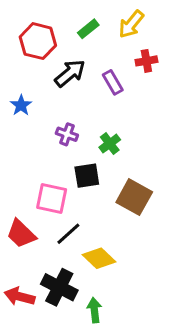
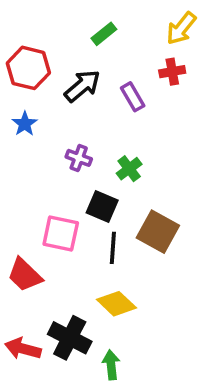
yellow arrow: (131, 24) -> (181, 28), moved
red hexagon: (38, 41) -> (28, 68), moved
black square: (87, 176) -> (102, 207), turned 32
black line: (68, 234) -> (113, 248), moved, turned -44

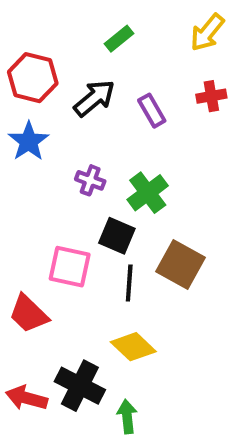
red cross: (172, 72) -> (211, 96), moved
blue star: (25, 124) -> (29, 141), size x1.4
green cross: (129, 169) -> (148, 193), size x1.4

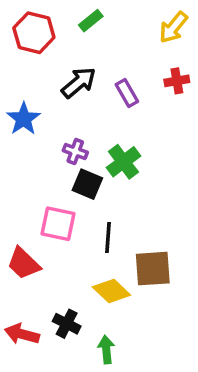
green rectangle: (119, 39) -> (91, 21), moved
red hexagon: (33, 78) -> (34, 33), moved
black square: (117, 236) -> (87, 184), moved
brown square: (181, 265) -> (153, 269), moved, turned -33
black cross: (80, 386) -> (67, 324), size x0.7

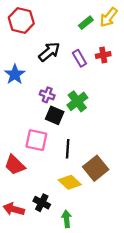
green rectangle: (91, 21) -> (86, 23), moved
red cross: (177, 81) -> (103, 55), moved
brown square: (153, 269) -> (96, 168), turned -35

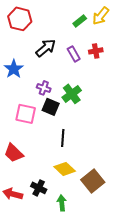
pink square: (36, 140) -> (26, 114), moved
brown square: (96, 168) -> (93, 181), moved

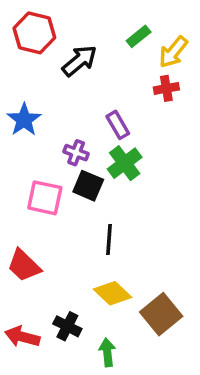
yellow arrow: (101, 16) -> (173, 52), moved
black arrow: (46, 48) -> (80, 61), moved
purple rectangle: (74, 54) -> (118, 125), moved

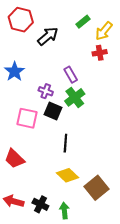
black cross: (67, 326) -> (40, 204), moved

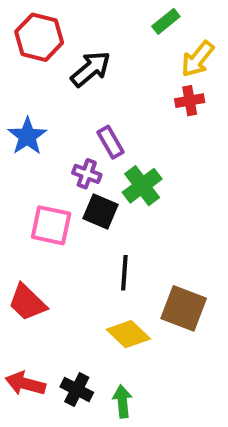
green rectangle: (83, 22) -> (166, 21), moved
purple rectangle: (71, 75) -> (110, 142), moved
brown square: (97, 188) -> (184, 308), moved, turned -30

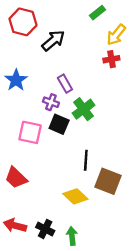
black line: (124, 273) -> (86, 160), moved

